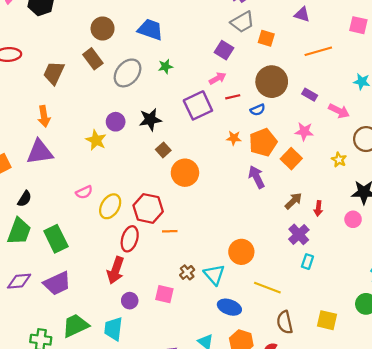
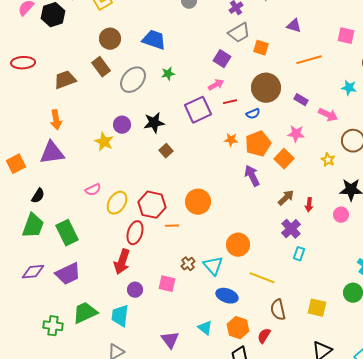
brown trapezoid: (54, 73) -> (65, 80), turned 45
orange circle: (185, 173) -> (198, 202), moved

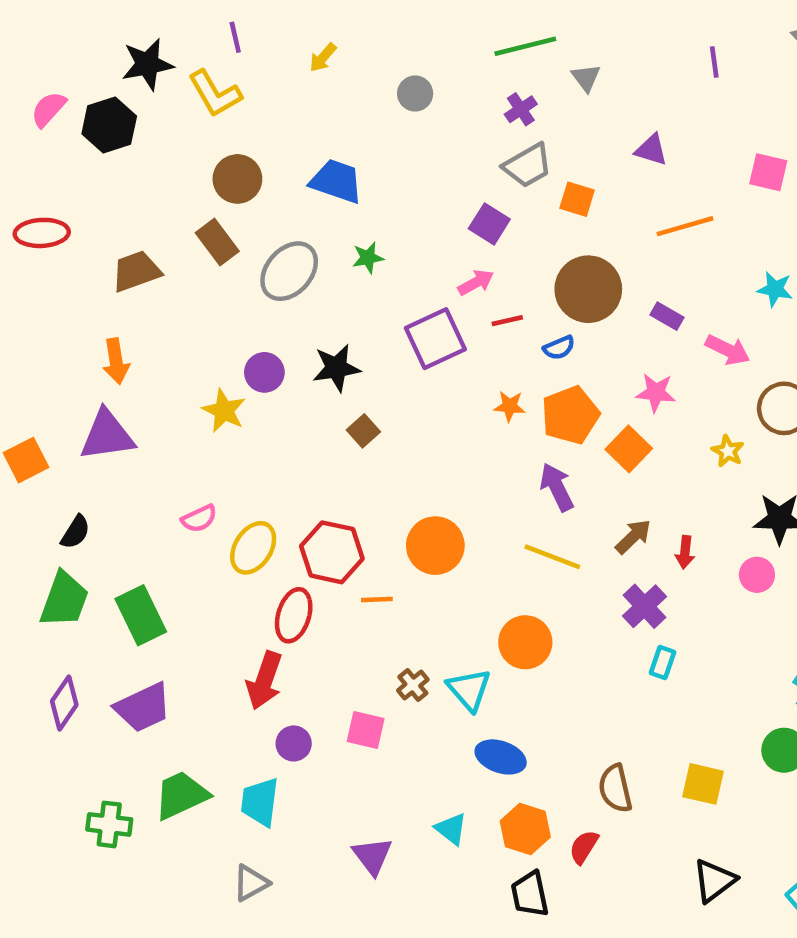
purple diamond: (33, 272) -> (64, 703), turned -50
yellow line: (262, 278) -> (552, 557), moved

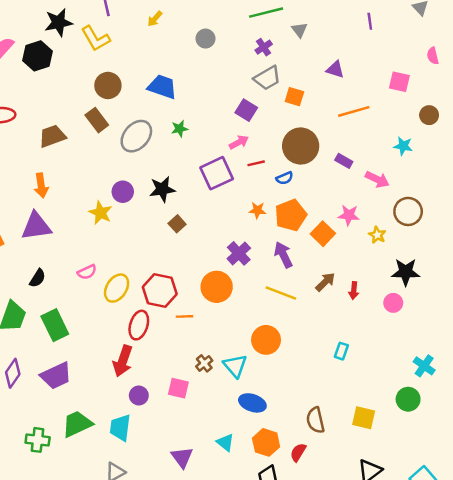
pink star: (656, 393) -> (349, 215), moved
black semicircle: (75, 532) -> (38, 278), moved
purple cross: (645, 606) -> (239, 253), moved

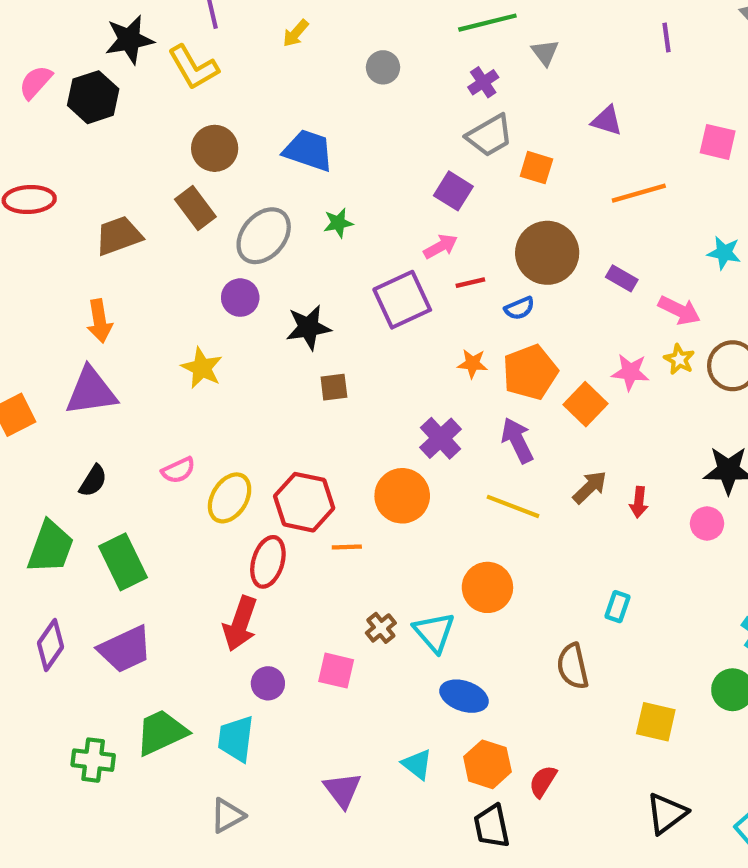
purple circle: (123, 192) -> (240, 298), moved
brown square: (177, 224) -> (334, 387), turned 35
yellow star: (377, 235) -> (679, 359), moved
brown semicircle: (315, 420) -> (573, 666), moved

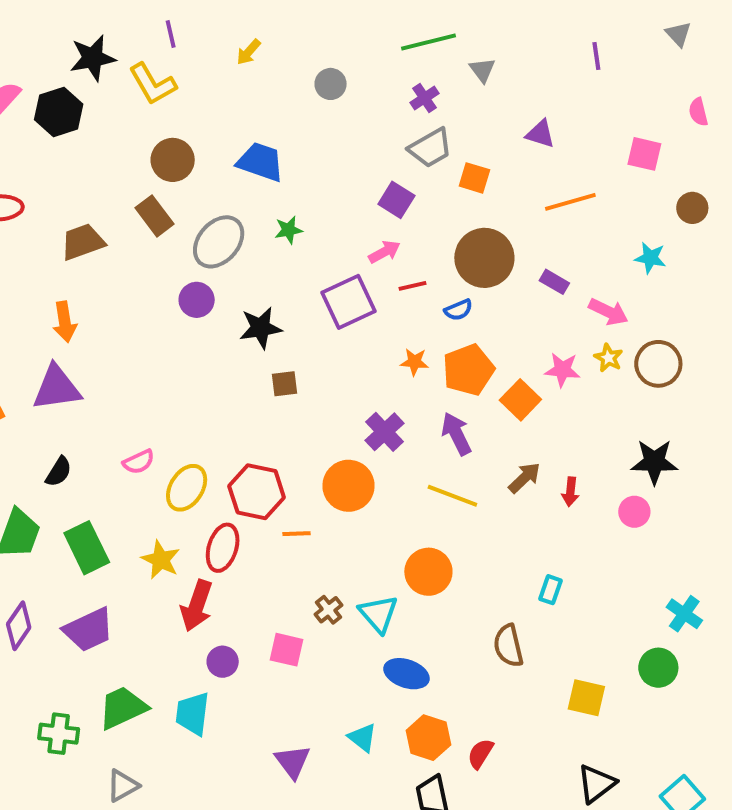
yellow star: (202, 368) -> (161, 560), moved
gray triangle: (227, 815) -> (123, 786), moved

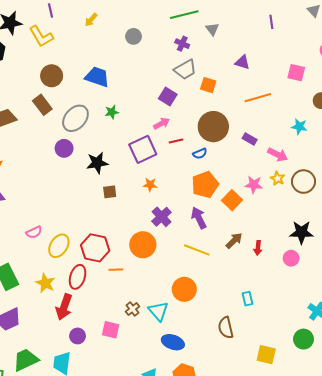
purple cross: (424, 98) -> (182, 44), turned -32
orange star: (414, 362) -> (150, 185), moved
cyan rectangle: (550, 590) -> (248, 299), turned -32

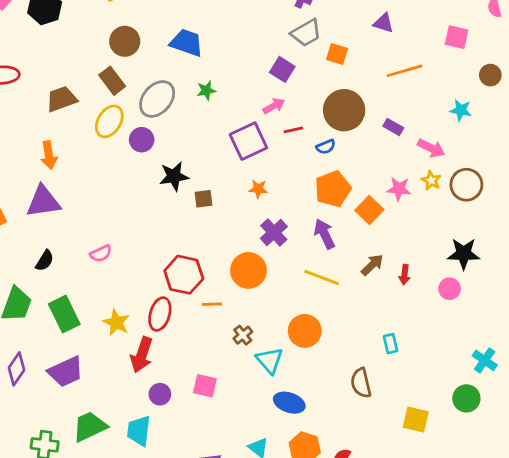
black star: (97, 163) -> (174, 176), moved
yellow ellipse: (59, 246) -> (109, 121), moved
brown cross: (132, 309) -> (243, 335), moved

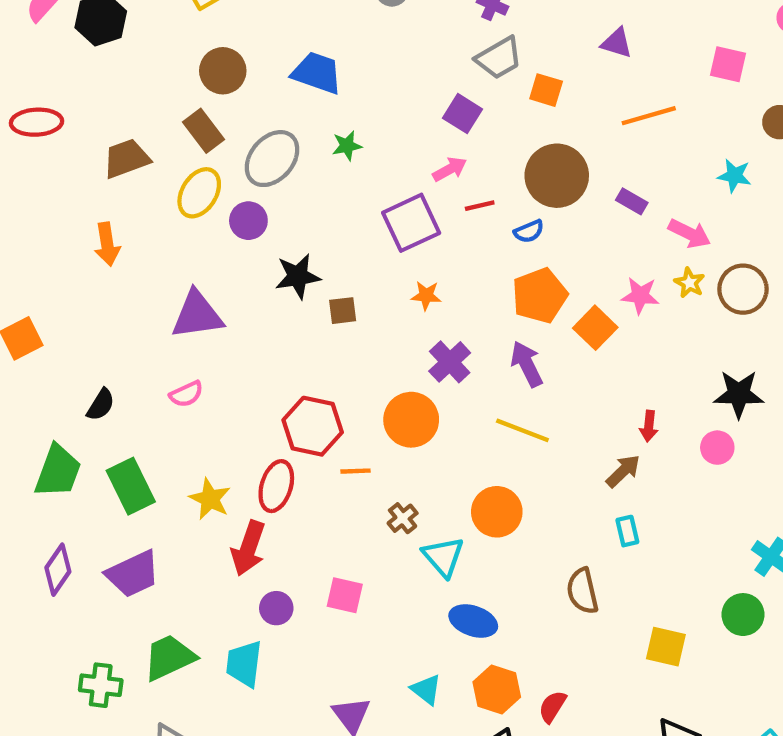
purple triangle: (43, 202) -> (197, 315), moved
brown arrow: (372, 265) -> (623, 471), moved

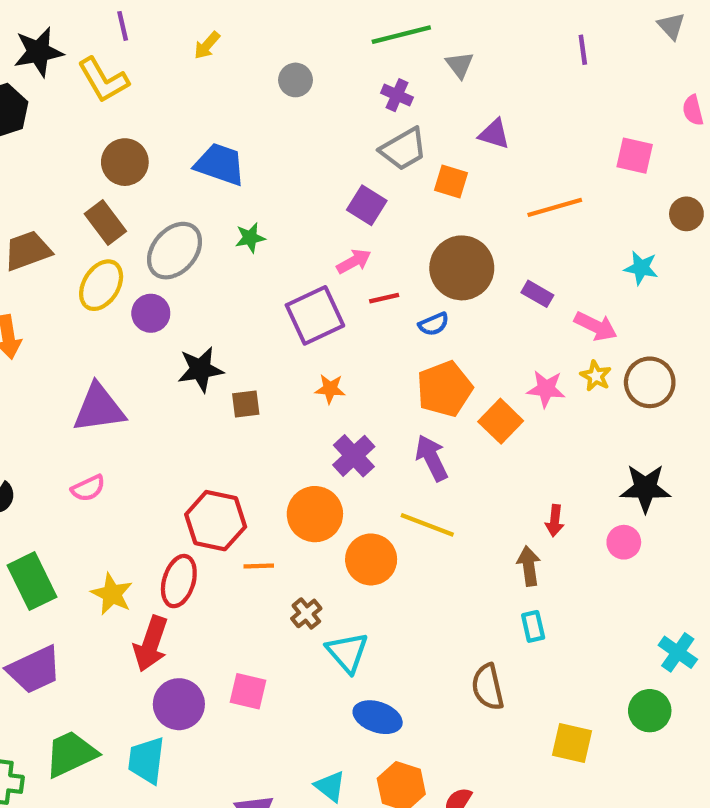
purple triangle: (617, 43) -> (494, 134), moved
brown arrow: (623, 471) -> (529, 566), turned -54
orange circle: (497, 512) -> (371, 559), moved
purple circle: (276, 608) -> (179, 704), size x1.5

